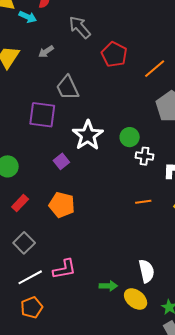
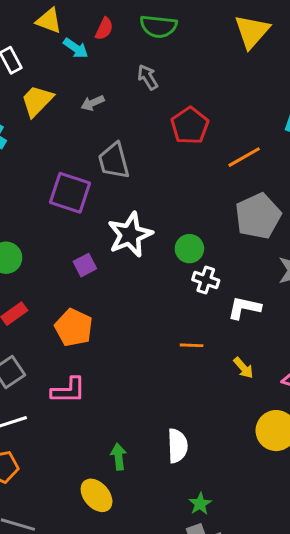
gray arrow: (80, 27) -> (148, 77), size x0.7
pink L-shape: (64, 269) -> (68, 390), moved
green arrow: (108, 286) -> (118, 457), turned -108
yellow ellipse: (136, 299) -> (97, 495), moved

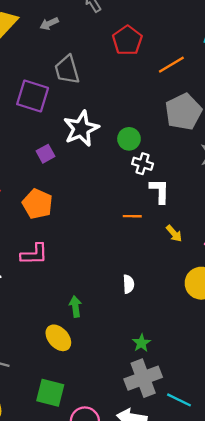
white L-shape: (244, 308) -> (160, 191), moved, turned 80
white semicircle: (177, 446) -> (129, 284), moved, size x0.7

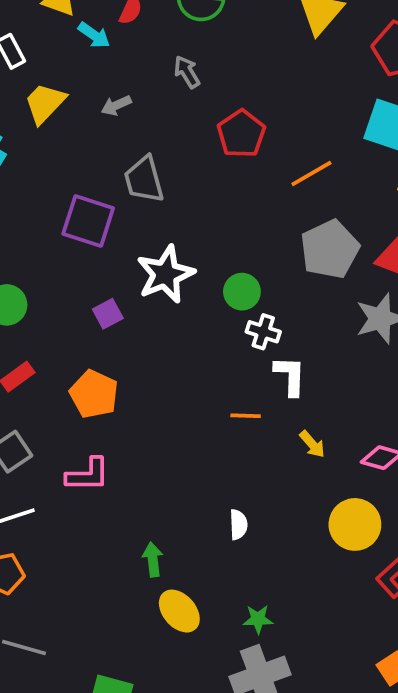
yellow ellipse: (58, 338) -> (179, 611), moved
green star: (141, 343) -> (258, 619), turned 30

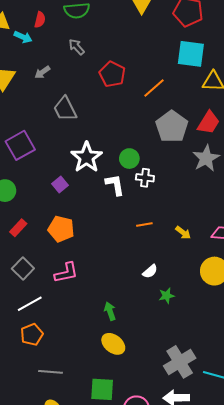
purple square: (88, 221) -> (20, 145), moved, turned -36
white L-shape: (290, 376) -> (115, 185), moved
white semicircle: (238, 525) -> (150, 271), moved, turned 63
yellow ellipse: (179, 611) -> (113, 344), moved
green star: (258, 619) -> (167, 296), moved

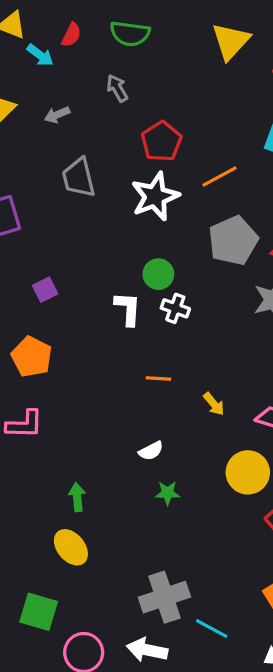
white star: (87, 157) -> (155, 196), moved

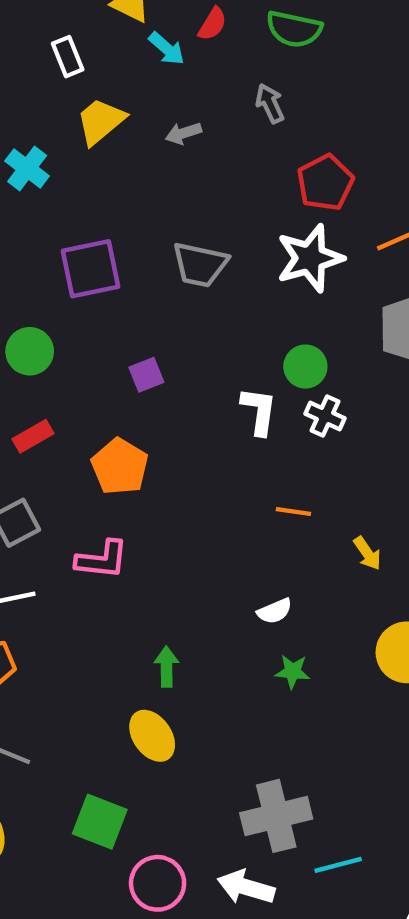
gray trapezoid: (79, 178) -> (200, 265), moved, turned -69
cyan line: (212, 628) -> (338, 865), turned -48

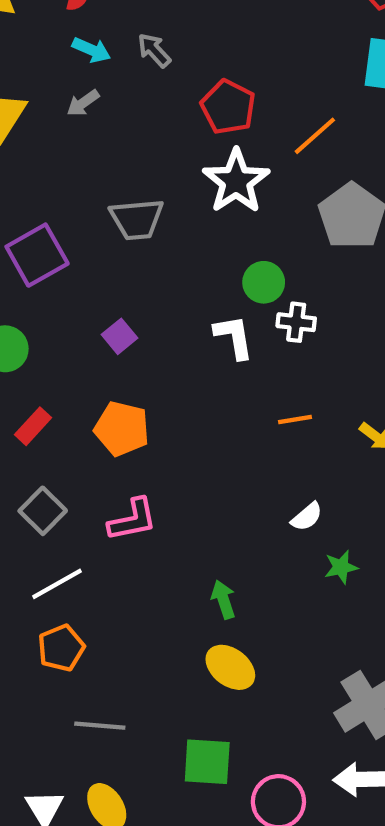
cyan arrow: (167, 49) -> (91, 50), moved

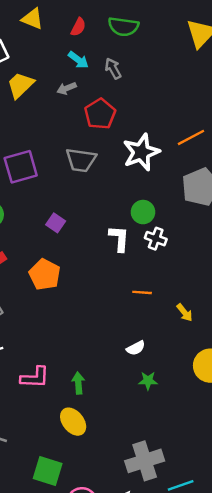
red pentagon: (228, 107) -> (100, 114), moved
purple square: (119, 336) -> (56, 223), turned -30
pink L-shape: (133, 520) -> (35, 377), moved

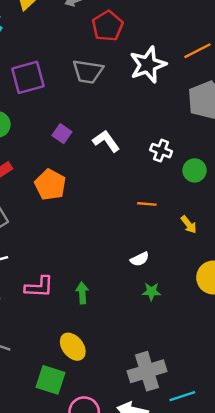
green circle: (143, 212) -> (195, 170), moved
white L-shape: (119, 238) -> (106, 141), moved, turned -40
yellow ellipse: (73, 422) -> (73, 347), moved

